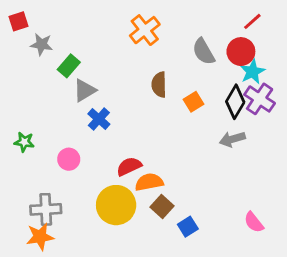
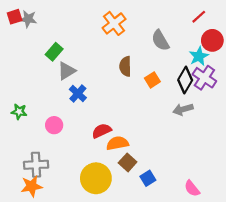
gray star: (41, 44) -> (28, 19), moved
red circle: (241, 52) -> (212, 40), moved
yellow circle: (116, 205) -> (96, 178), moved
pink semicircle: (254, 222) -> (192, 188), moved

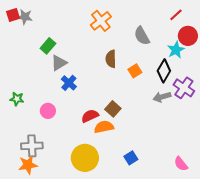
purple cross: (204, 78) -> (184, 88), moved
brown square: (128, 162) -> (113, 109), moved
pink semicircle: (192, 188) -> (181, 164), moved

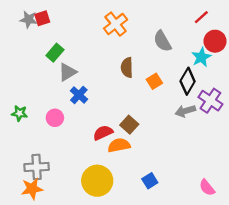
red square: (13, 15) -> (42, 18), moved
pink circle: (48, 111) -> (55, 118), moved

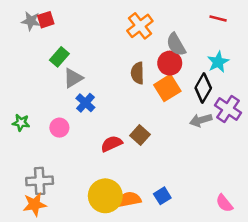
red line: (201, 17) -> (218, 18), turned 56
orange cross: (116, 24) -> (140, 26), moved
red circle: (215, 41) -> (170, 63), moved
orange square: (154, 81) -> (167, 88), size x1.5
orange semicircle: (119, 145) -> (129, 200), moved

